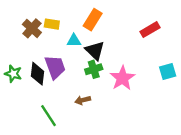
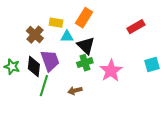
yellow rectangle: (52, 24) -> (56, 23), moved
brown cross: (32, 28) -> (35, 35), moved
green line: (49, 116) -> (44, 86), moved, turned 50

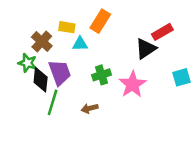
black triangle: (86, 46) -> (146, 49), moved, turned 42
green star: (12, 67) -> (27, 63), moved

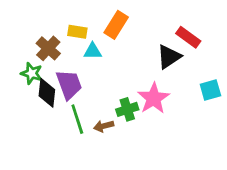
red rectangle: (162, 32) -> (188, 37), turned 66
green cross: (101, 75) -> (127, 109), moved
green line: (53, 102) -> (77, 119), moved, turned -35

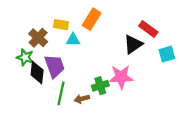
cyan square: (210, 90) -> (167, 54), moved
pink star: (154, 98) -> (121, 77), turned 30
green line: (77, 119) -> (61, 93), turned 30

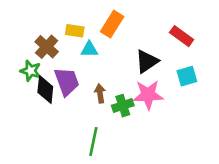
black triangle: (133, 44) -> (147, 61), moved
cyan square: (167, 54) -> (187, 76), moved
green line: (61, 93) -> (93, 142), moved
brown arrow: (82, 99) -> (100, 93), moved, turned 96

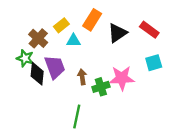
yellow rectangle: (75, 31) -> (61, 25), turned -48
black triangle: (147, 61) -> (117, 33), moved

